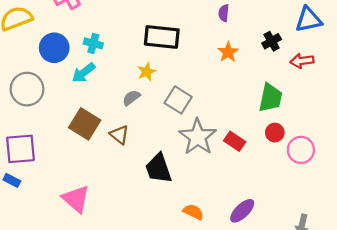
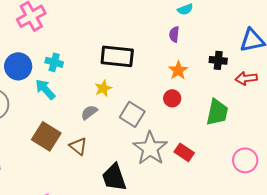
black cross: (272, 41) -> (218, 60), turned 36
cyan arrow: (84, 73) -> (45, 89), turned 85
red circle: (275, 133) -> (172, 98), moved

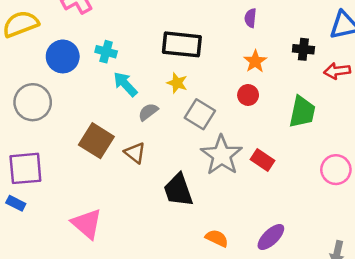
yellow star: (103, 88) -> (177, 83), moved, turned -30
cyan arrow: (45, 89) -> (125, 84), moved

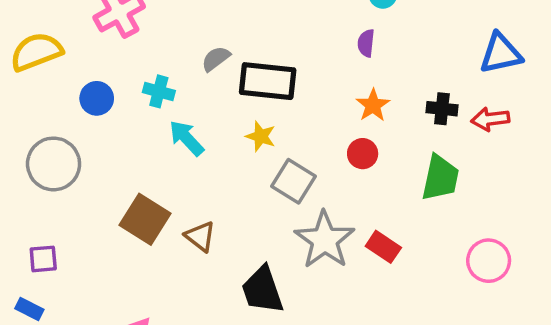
black cross: (303, 49) -> (442, 109), moved
blue circle: (63, 56) -> (97, 98), size x0.7
gray semicircle: (148, 112) -> (216, 59), moved
purple square: (25, 168) -> (43, 259), size x0.6

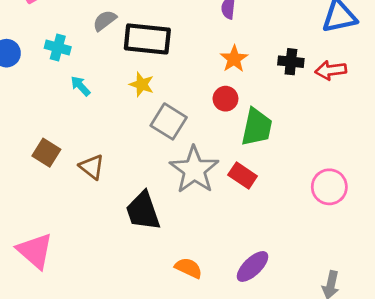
cyan arrow: (186, 138) -> (80, 86), size x0.7
green trapezoid: (440, 178) -> (257, 127), moved
brown square: (145, 219) -> (46, 153), size x0.7

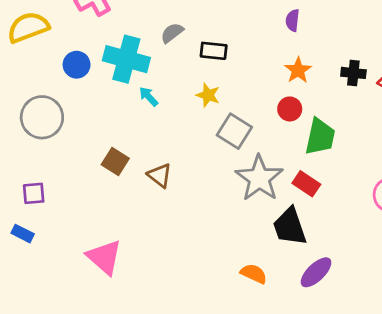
black rectangle: (147, 39) -> (214, 51), size x0.6
cyan cross: (58, 47) -> (126, 59), size x1.8
black trapezoid: (143, 211) -> (290, 227), moved

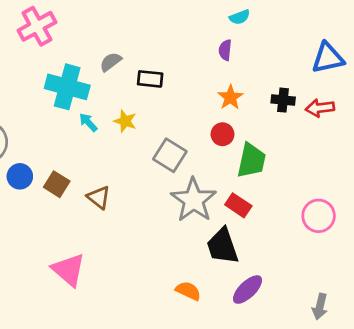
blue circle: (77, 65) -> (20, 176), moved
yellow star: (208, 95) -> (125, 121), moved
pink triangle: (104, 257) -> (69, 270), moved

